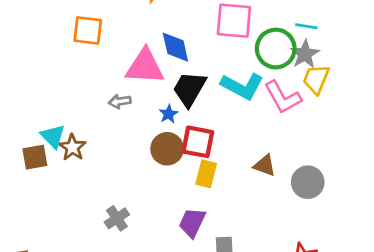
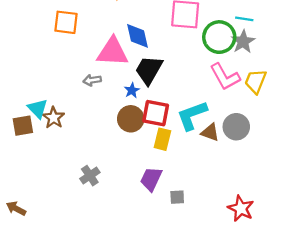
yellow trapezoid: (316, 79) -> (256, 81), moved
cyan L-shape: (242, 86) -> (192, 115), moved, turned 132
gray circle: (308, 182) -> (236, 127), moved

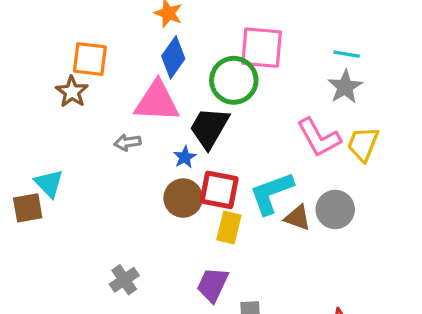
blue diamond: (138, 36) -> (173, 57), moved, turned 48
green circle: (219, 37) -> (234, 80), moved
brown star: (54, 118) -> (72, 92), moved

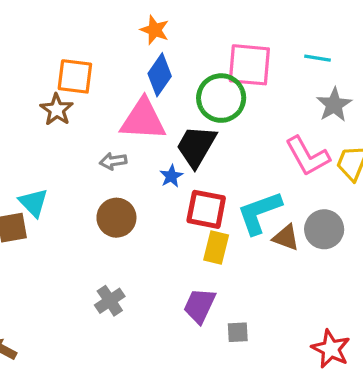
cyan line: (347, 54) -> (317, 58), moved
brown circle: (183, 198) -> (116, 218), moved

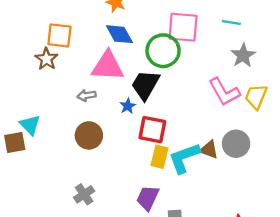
blue diamond: (160, 75) -> (119, 34), turned -64
cyan L-shape: (259, 213) -> (184, 158), moved

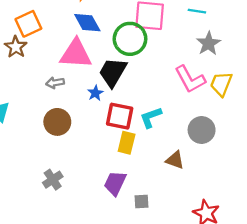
orange square: (59, 35) -> (28, 24), turned -32
brown triangle: (209, 150) -> (175, 160), moved
cyan L-shape: (184, 158) -> (151, 117), moved, size x0.7

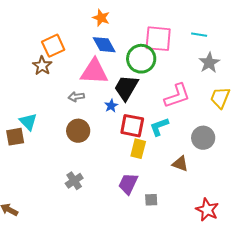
pink L-shape: (190, 79) -> (177, 96), moved, turned -80

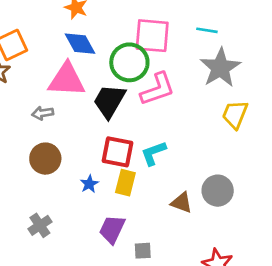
gray star: (209, 63) -> (220, 68), size x1.4
pink L-shape: (177, 96) -> (157, 89), moved
blue star: (111, 106) -> (89, 184), moved
gray circle: (203, 138) -> (218, 191), moved

